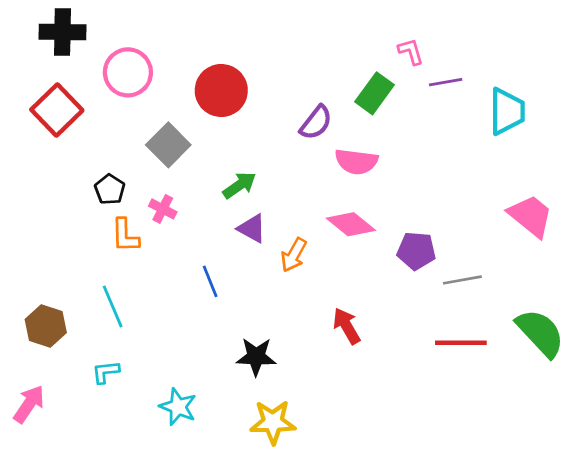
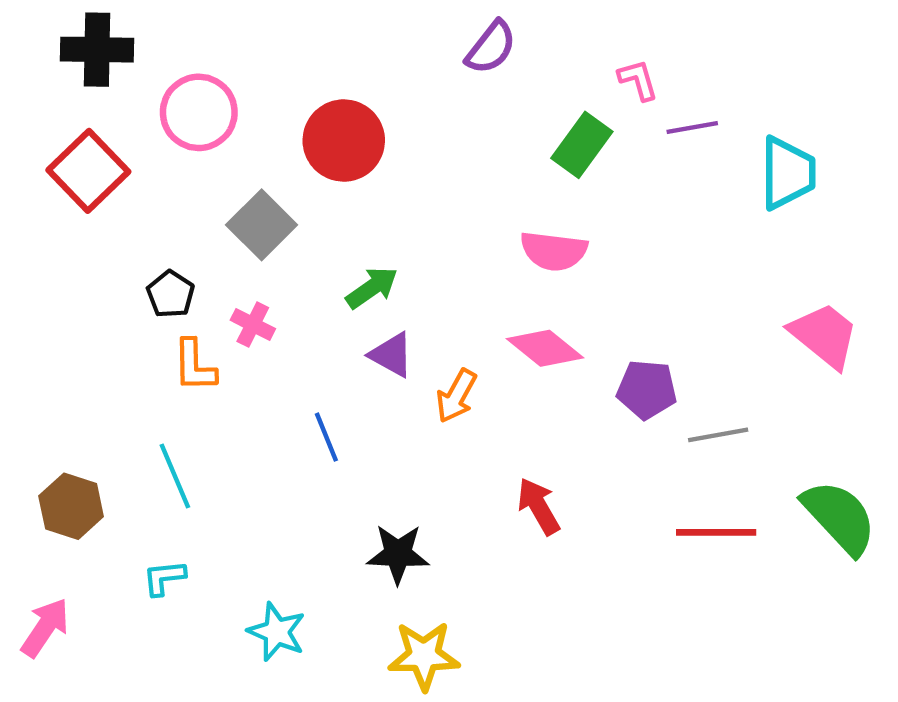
purple semicircle: (316, 123) -> (491, 47), moved

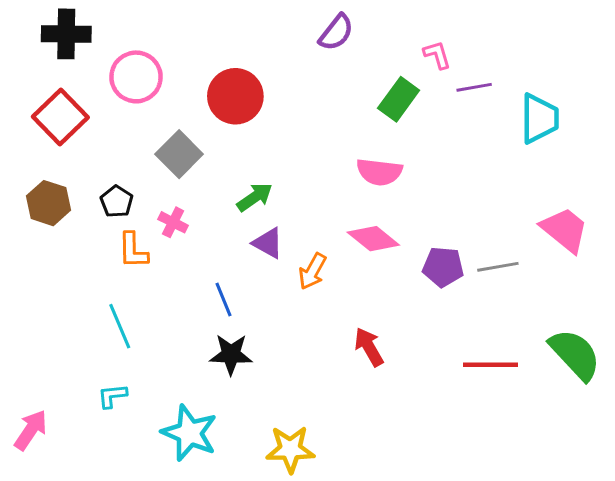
gray line: (718, 435) -> (498, 267), moved
brown hexagon: (71, 506) -> (48, 203), moved
black star: (398, 554) -> (231, 354), moved
cyan star: (277, 632) -> (189, 433), size x1.4

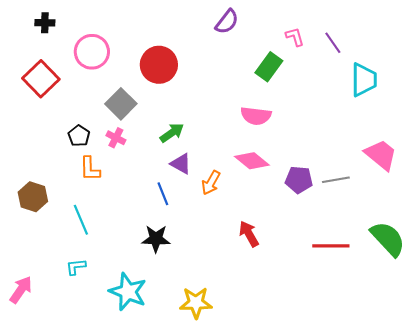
black cross: (66, 34) -> (45, 23), size x0.6
purple line: (474, 87) -> (333, 43), moved, turned 65
brown hexagon: (48, 203) -> (33, 197), moved
pink cross: (173, 222) -> (116, 138), moved
blue line: (224, 299) -> (163, 194), moved

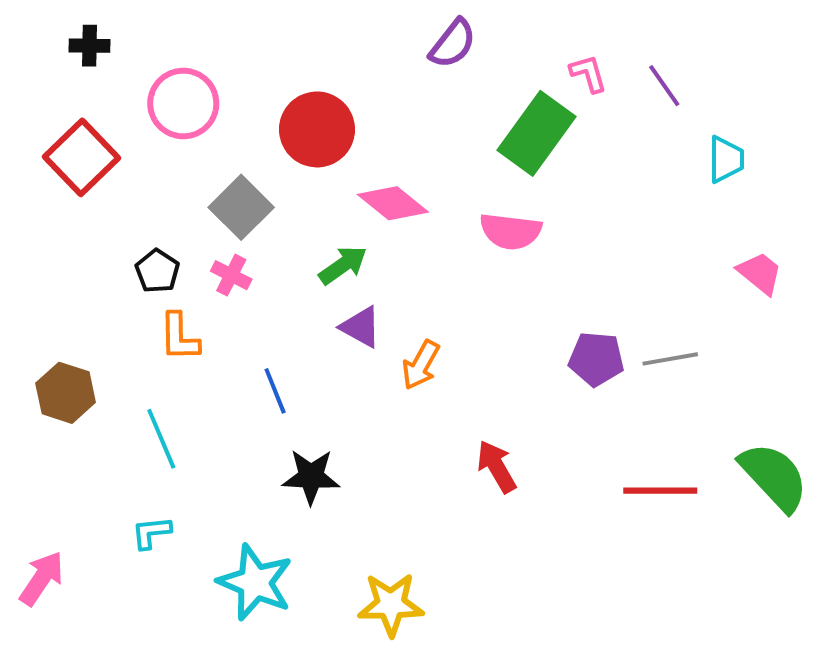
green rectangle: (269, 67) -> (536, 133), size x1.4
cyan trapezoid: (364, 80) -> (726, 159), size x0.7
pink trapezoid: (381, 155) -> (760, 273), moved, size x0.7
pink diamond: (252, 161) -> (393, 203), moved
blue line: (163, 194) -> (275, 391), moved

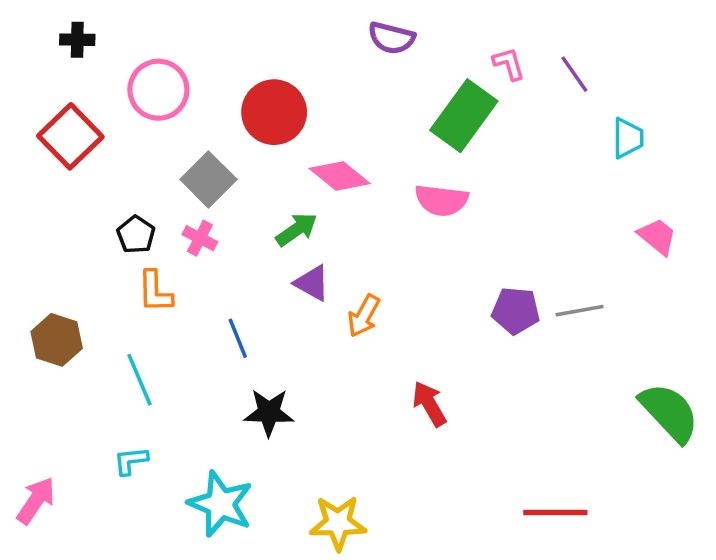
purple semicircle: (453, 44) -> (391, 38), turned 66
red line: (660, 491) -> (555, 513), moved

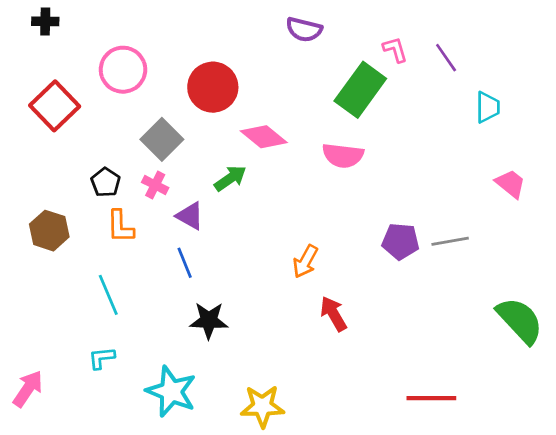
black cross: (77, 40) -> (45, 21), moved
purple triangle: (312, 283) -> (190, 216), moved
orange arrow: (364, 316) -> (305, 261), moved
brown hexagon: (57, 340) -> (49, 231), moved

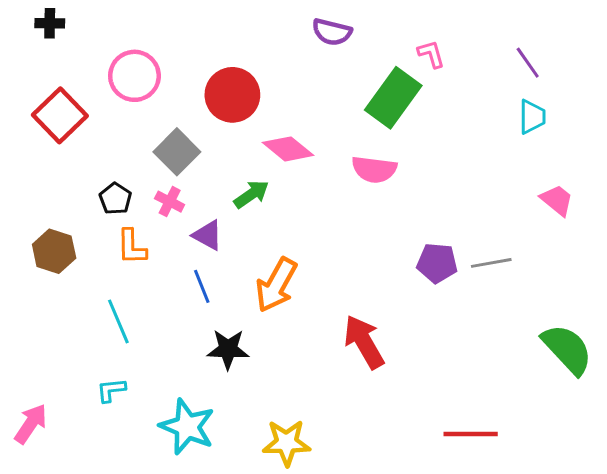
purple line: (446, 58) -> (528, 63), moved
orange arrow: (305, 261) -> (276, 285), moved, size x1.5
red arrow: (333, 314) -> (364, 342), size x1.4

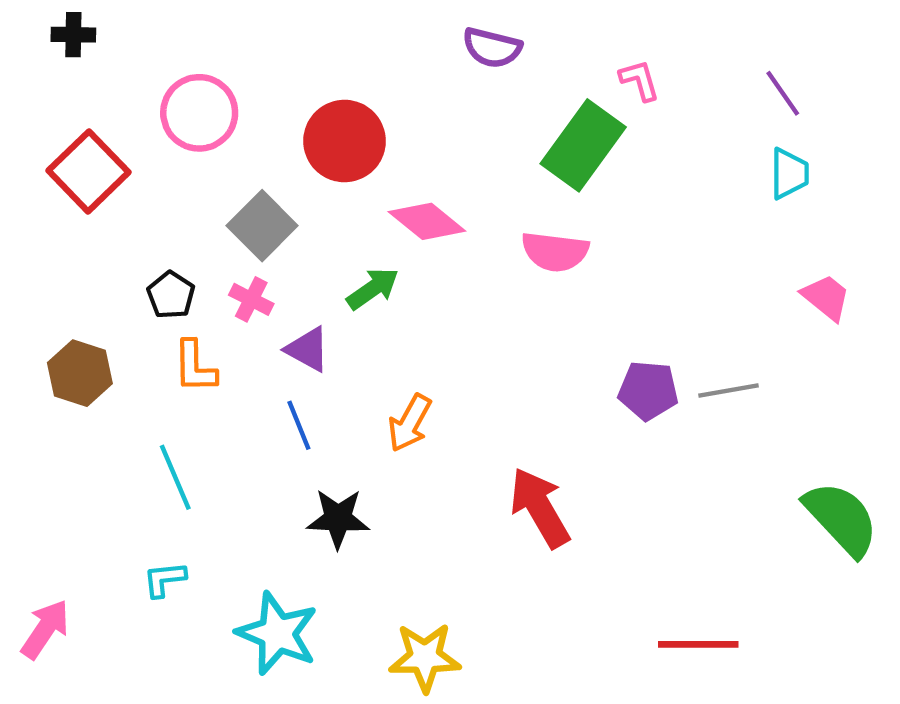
orange arrow: (276, 285) -> (410, 423), size x0.7

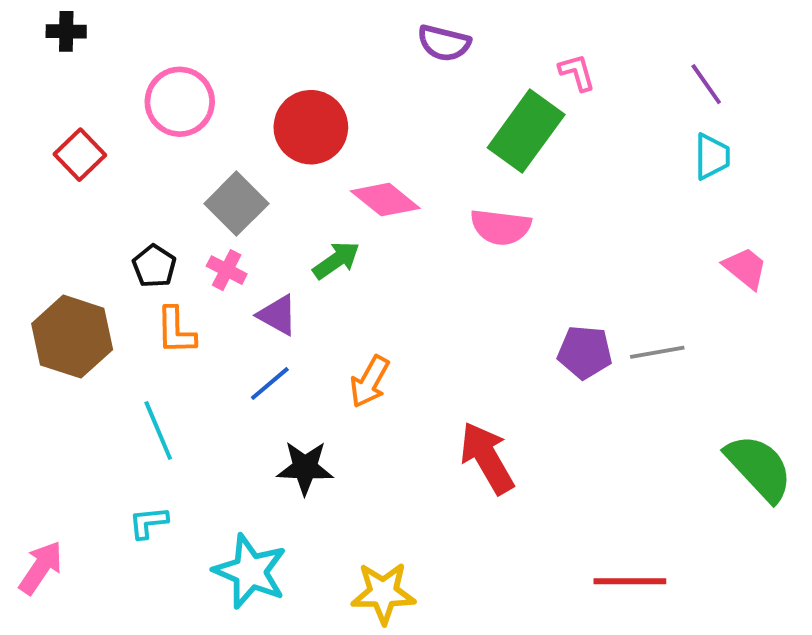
red square: (89, 171) -> (80, 155), size x0.7
brown hexagon: (80, 373) -> (72, 337), size x1.4
blue line: (299, 425) -> (270, 384), turned 72

